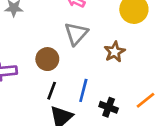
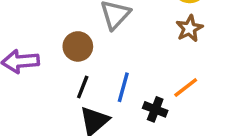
brown star: (115, 52) -> (189, 28), moved
orange line: (145, 100) -> (186, 88), moved

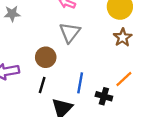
black line: (83, 87) -> (42, 85), moved

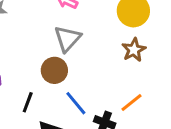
brown circle: (46, 57) -> (54, 70), moved
blue line: (80, 83) -> (76, 103), turned -54

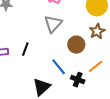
brown circle: (54, 70) -> (76, 45), moved
black line: (28, 102) -> (25, 49), moved

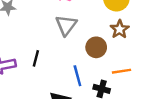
orange line: (96, 66) -> (122, 71), turned 35
blue line: (59, 67) -> (77, 76), turned 30

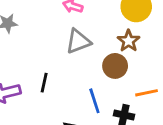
gray triangle: (66, 25) -> (78, 41), turned 35
brown star: (120, 29) -> (129, 41), moved

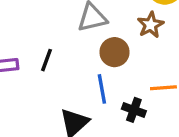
brown circle: (115, 66) -> (114, 52), moved

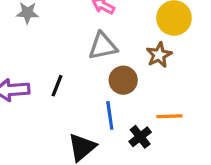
black cross: (134, 110) -> (140, 137), turned 30

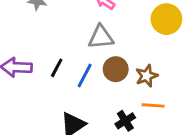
brown star: (159, 55) -> (147, 76), moved
blue line: (110, 115) -> (85, 76), moved, turned 30

